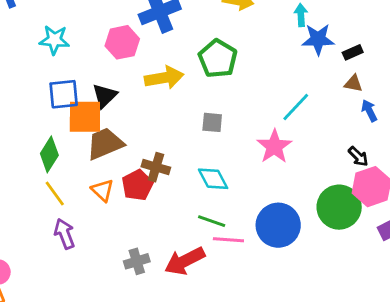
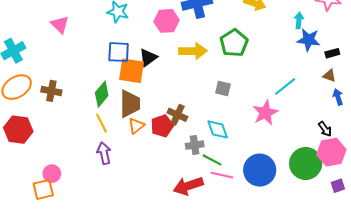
brown trapezoid: (105, 144) -> (130, 104), moved, turned 104
orange triangle: (102, 190) -> (136, 126), turned 30
gray cross: (137, 261) -> (195, 145), moved

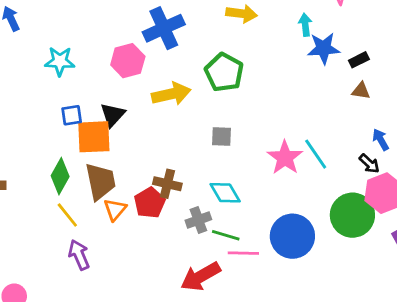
blue square: (119, 52) -> (72, 115), size x0.7
cyan line: (285, 86) -> (316, 154), moved, turned -75
blue arrow: (338, 97) -> (381, 140), moved

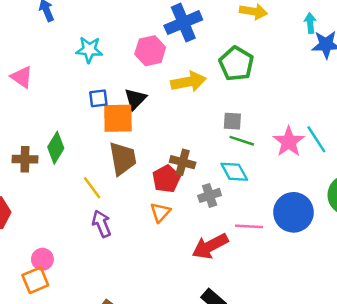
green diamond: (60, 176) -> (56, 148), moved
orange triangle: (115, 210) -> (160, 212), moved
green line: (226, 235) -> (242, 141), moved

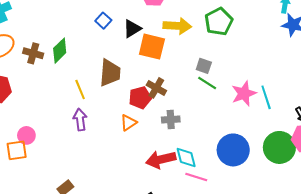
blue square: (98, 98) -> (103, 21), turned 35
orange square: (118, 118) -> (152, 47), moved
cyan diamond: (234, 172) -> (186, 158), moved
pink line: (249, 226) -> (196, 177), moved

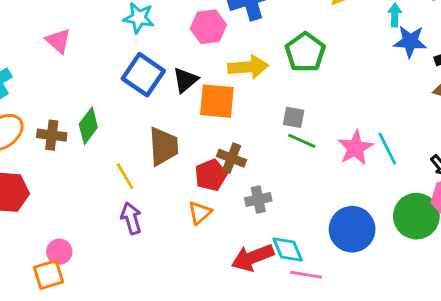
blue square: (103, 21) -> (143, 75), size x1.8

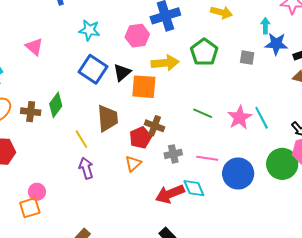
gray square: (294, 117) -> (247, 58), moved
pink line: (306, 275) -> (207, 158), moved

